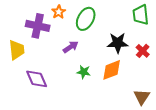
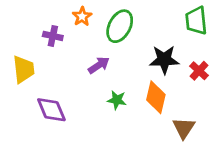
purple cross: (38, 26) -> (53, 36), size x0.6
orange diamond: (112, 70) -> (156, 97), turned -55
brown triangle: (142, 97) -> (184, 128), moved

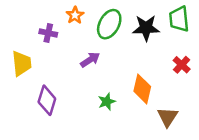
black star: (164, 60) -> (146, 28), moved
green star: (117, 100) -> (107, 102), moved, turned -30
purple diamond: (51, 110) -> (47, 100), turned 40

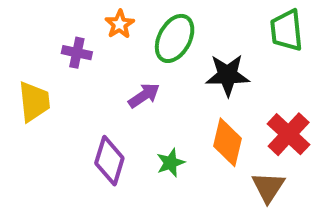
black star: (146, 28) -> (228, 75), moved
red cross: (182, 65) -> (289, 134), moved, size x1.5
purple diamond: (47, 100) -> (109, 161), moved

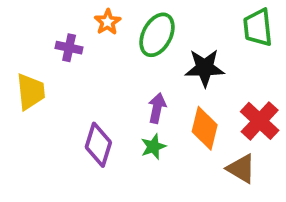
purple arrow: (144, 95) -> (157, 108), moved, turned -44
brown triangle: (268, 187) -> (241, 169), turned -32

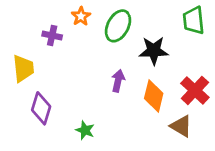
purple diamond: (98, 145) -> (41, 108), moved
green star: (153, 147) -> (85, 130), moved, turned -30

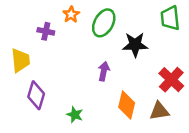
orange diamond: (154, 96) -> (127, 105), moved
brown triangle: (181, 126) -> (159, 111), turned -40

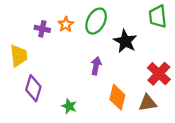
orange star: (71, 14) -> (66, 24), moved
black star: (135, 45) -> (125, 41), turned 30

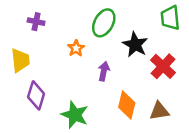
orange star: (66, 24) -> (76, 48), moved
purple cross: (42, 29) -> (36, 22), moved
red cross: (159, 74) -> (163, 66), moved
green star: (69, 106) -> (75, 115), size x1.6

